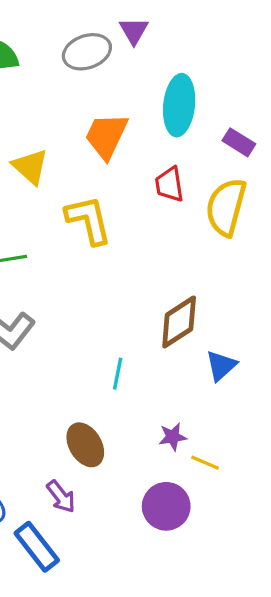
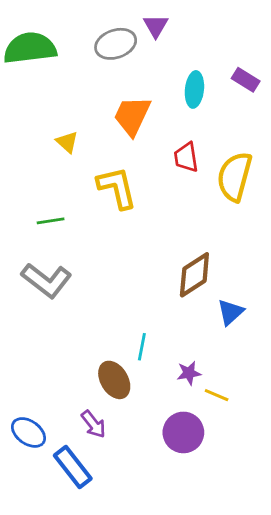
cyan ellipse: (179, 105) -> (194, 89), size x0.7
purple rectangle: (239, 142) -> (246, 80), moved
yellow triangle: (30, 167) -> (67, 142), size x0.7
cyan line: (118, 374) -> (142, 347), moved

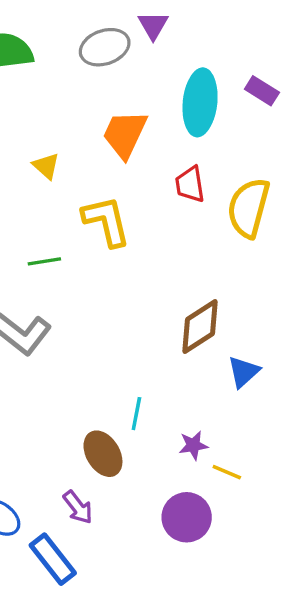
cyan ellipse: (194, 89) -> (200, 102), size x1.5
green line: (51, 221) -> (44, 261), moved

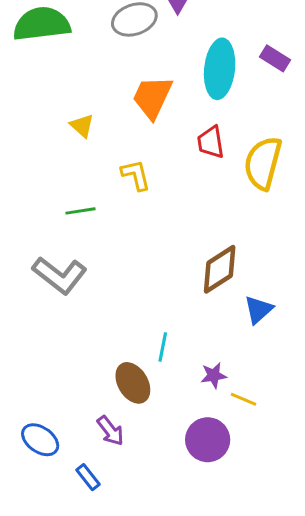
yellow L-shape: (106, 221) -> (136, 175), size x0.7
blue rectangle: (53, 559) -> (88, 477), size x0.6

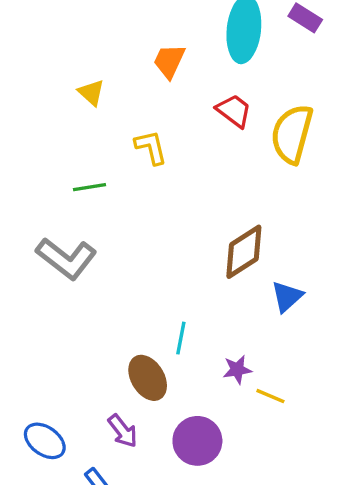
orange trapezoid: (152, 97) -> (169, 61), size x0.7
red trapezoid: (211, 142) -> (234, 111), turned 136
purple circle: (208, 440) -> (197, 441), moved

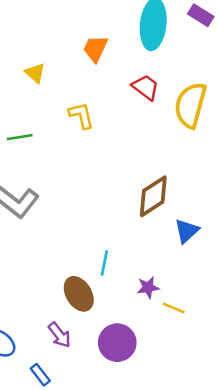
green line: (90, 187) -> (20, 137), moved

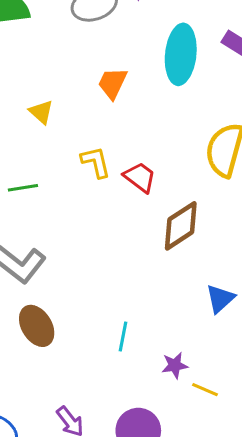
red trapezoid: (145, 87) -> (140, 177), moved
brown diamond: (153, 196) -> (181, 226), moved
brown ellipse: (79, 294) -> (37, 326), moved

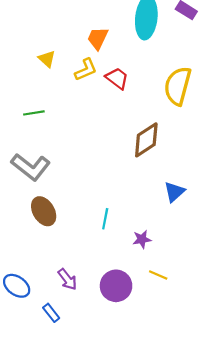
yellow L-shape: (96, 162) -> (86, 70), moved, turned 80
red trapezoid: (140, 177) -> (117, 78), moved
yellow line: (205, 390) -> (158, 275), moved

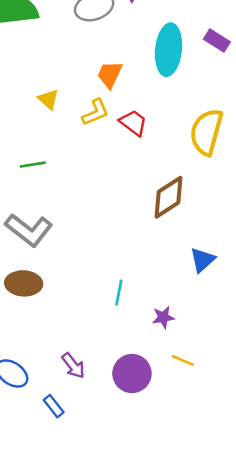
brown ellipse: (44, 211) -> (24, 283), moved, turned -56

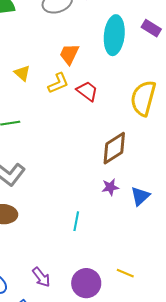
purple star: (163, 317) -> (110, 187), moved

